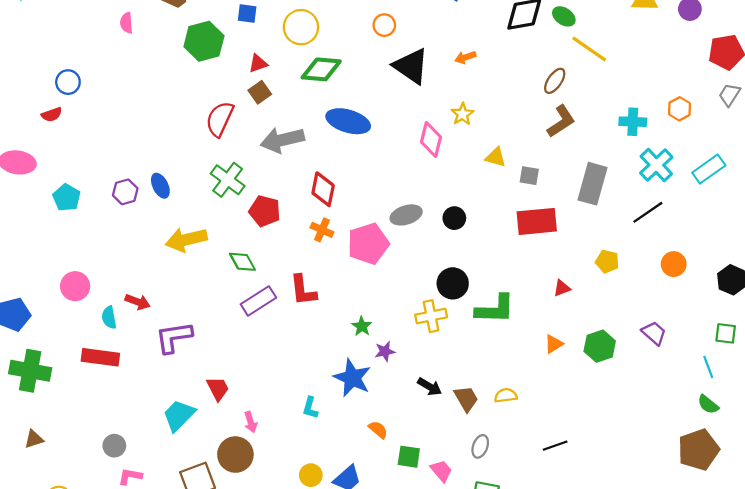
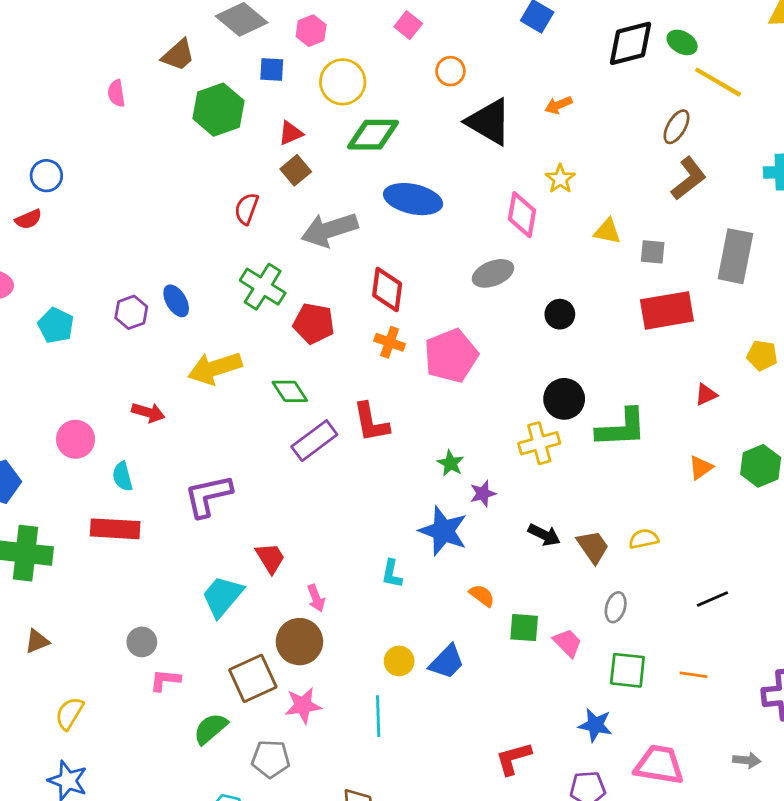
red semicircle: (220, 119) -> (246, 209), size x0.7
gray ellipse: (406, 215) -> (493, 273), moved
red arrow: (138, 302) -> (148, 412), moved

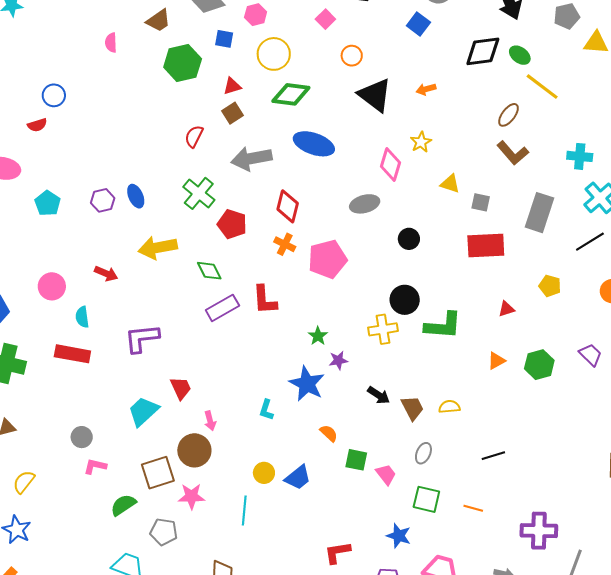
brown L-shape: (689, 179) -> (513, 153), turned 80

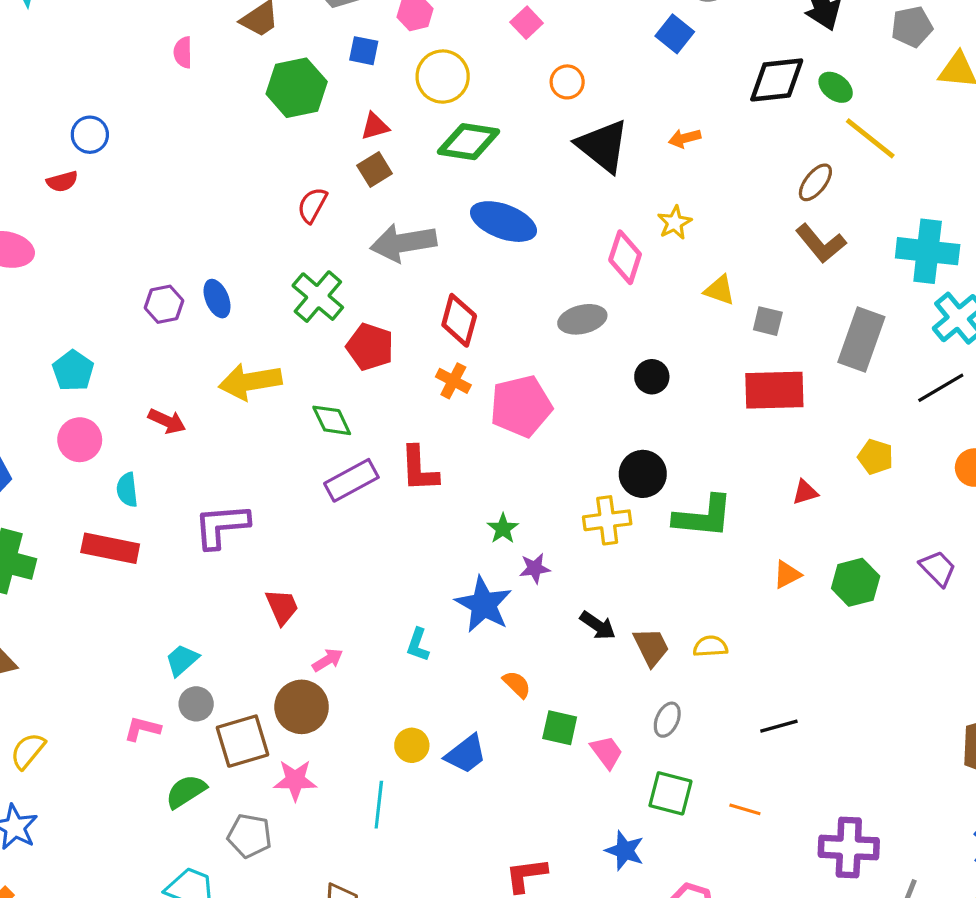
cyan cross: (580, 156) -> (928, 251), size x1.5
cyan pentagon: (48, 203) -> (73, 371), moved
cyan trapezoid: (143, 411) -> (182, 660), moved, size x0.7
pink arrow: (210, 421) -> (328, 660), turned -108
gray circle: (82, 437) -> (196, 704), moved

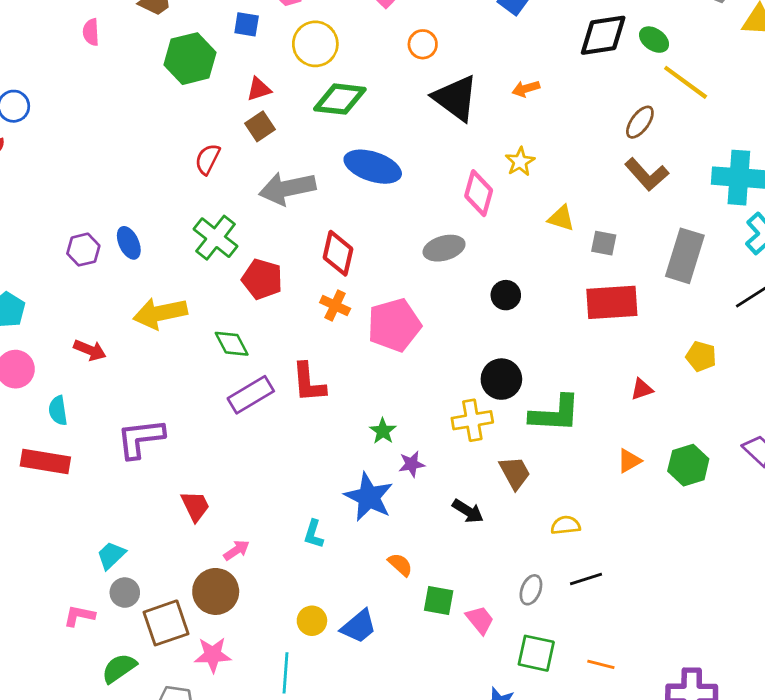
brown trapezoid: (651, 647) -> (515, 473), moved
black line: (779, 726) -> (586, 579), moved

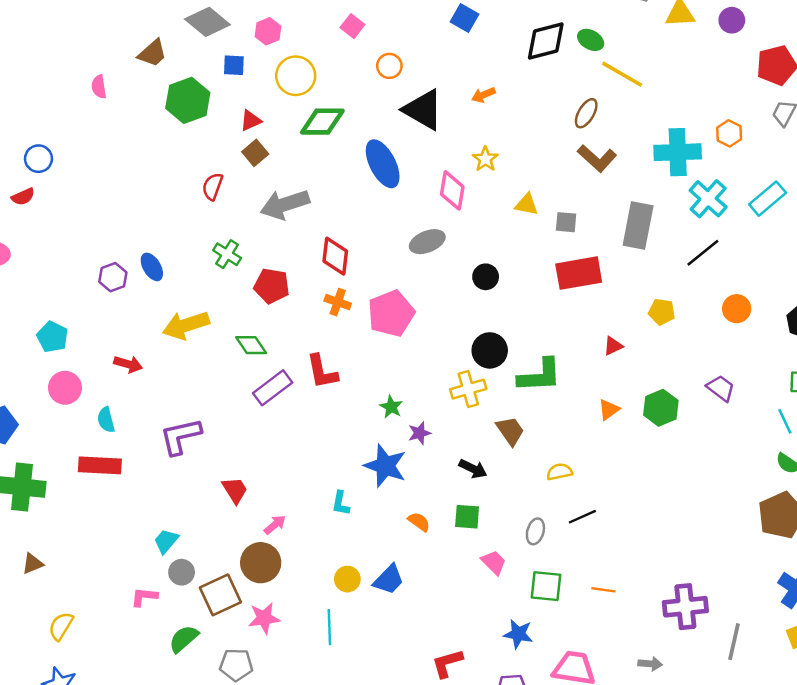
blue ellipse: (373, 167) -> (383, 164), moved, turned 51
green cross: (216, 238) -> (227, 254), size x0.7
green square: (439, 601) -> (467, 517), moved

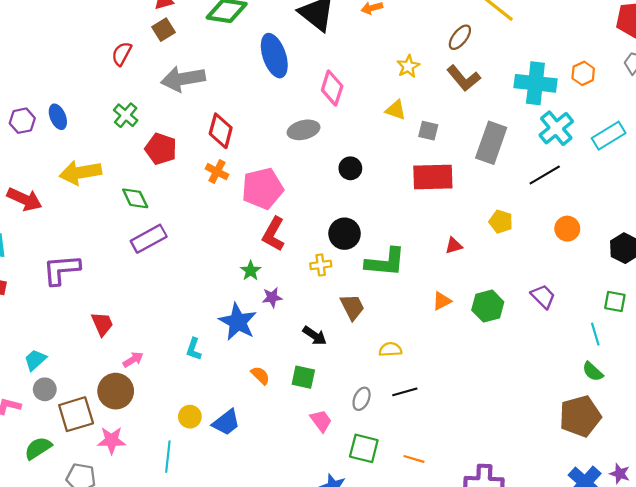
yellow star: (485, 159) -> (408, 66), moved
red arrow: (128, 364) -> (24, 199), size x1.4
red L-shape: (322, 372) -> (274, 234), moved, turned 32
yellow cross: (468, 389) -> (321, 265), size x0.7

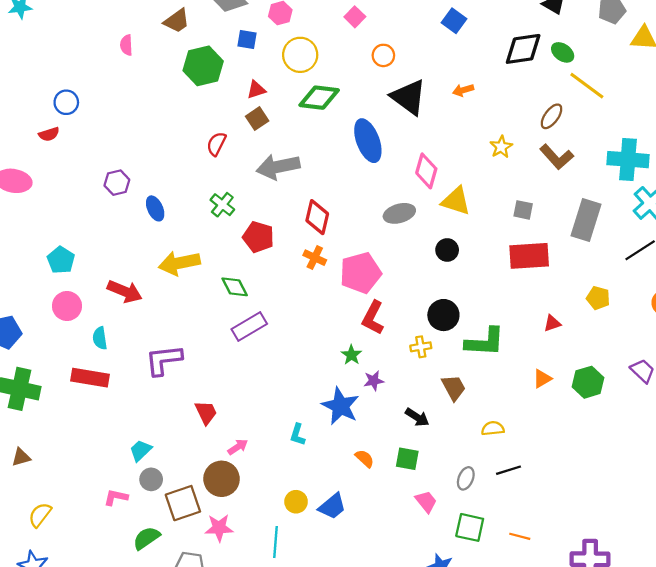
yellow triangle: (396, 110) -> (456, 201), moved, size x1.4
purple hexagon: (22, 121) -> (117, 183), moved

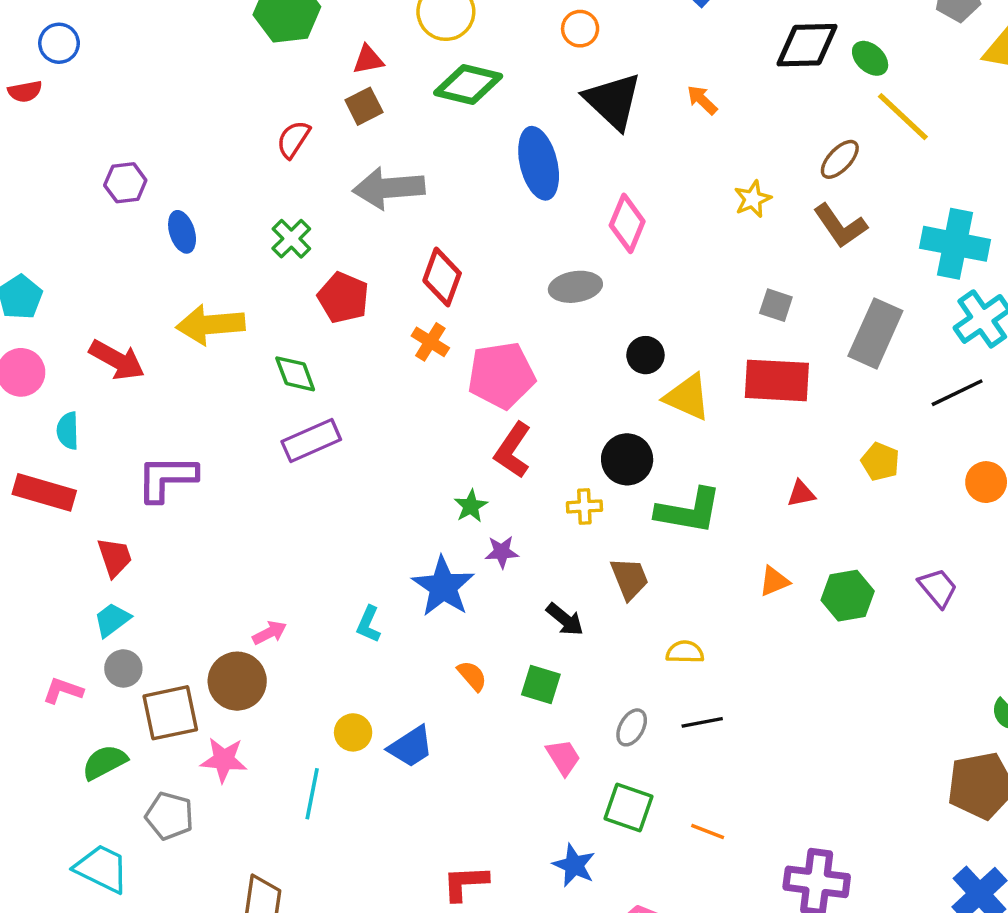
orange arrow: (463, 90) -> (702, 100), turned 54
yellow triangle: (456, 201) -> (687, 397), moved
red trapezoid: (206, 413) -> (115, 557), moved

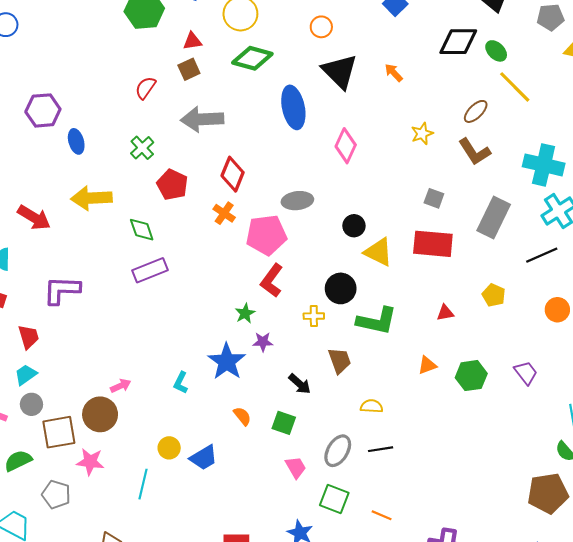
purple hexagon: (125, 183) -> (43, 110), size x1.4
gray ellipse: (575, 287) -> (297, 201), moved
gray ellipse: (632, 727) -> (338, 451), size x1.4

